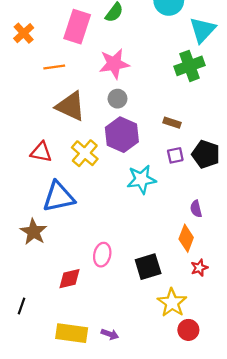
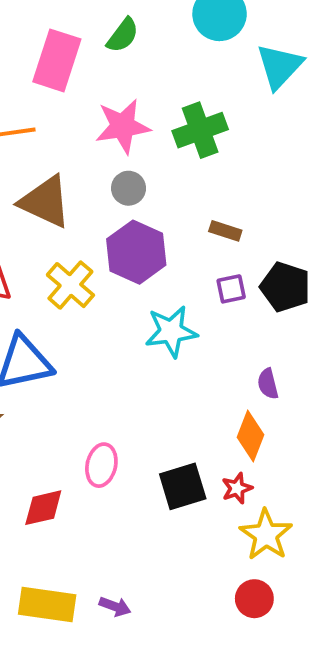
green cross: (189, 66) -> (200, 130), moved
red star: (199, 268) -> (237, 488), moved
yellow star: (172, 303) -> (266, 535), moved

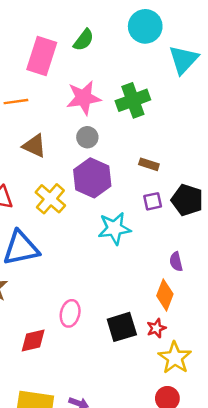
brown triangle: (45, 202) -> (34, 146), size x0.7

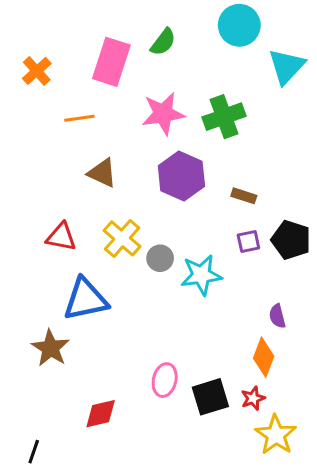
gray circle: (87, 137) -> (160, 258), moved
purple hexagon: (92, 178) -> (181, 176), moved
pink ellipse: (70, 313) -> (165, 380), moved

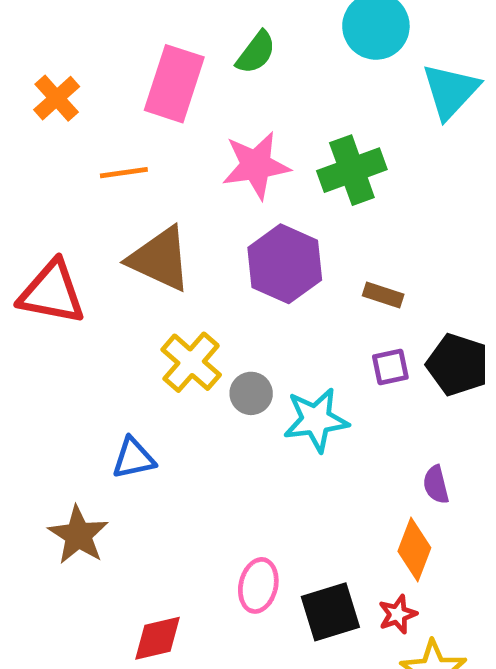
brown triangle: (102, 173) -> (160, 259), size x1.4
red triangle: (61, 237) -> (52, 293), moved, size x1.4
blue triangle: (85, 299) -> (133, 458), size x0.6

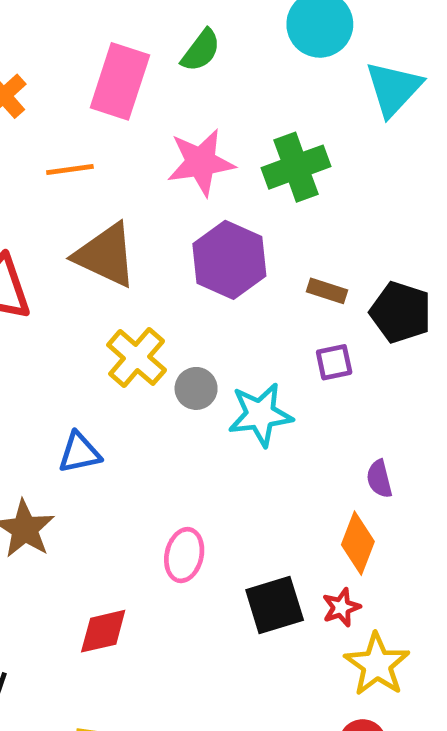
black pentagon: (458, 365) -> (401, 312), moved
pink ellipse: (258, 585) -> (184, 555), moved

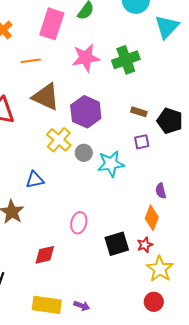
purple hexagon: (229, 260) -> (86, 112), moved

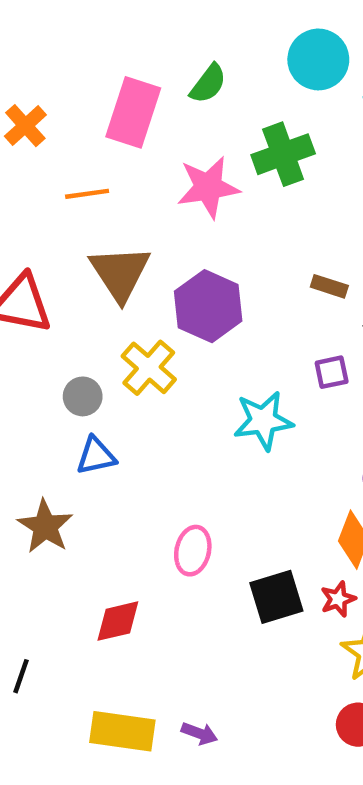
green cross: (126, 60) -> (283, 154), moved
brown triangle: (46, 97) -> (120, 273), turned 32
brown rectangle: (139, 112) -> (329, 286), moved
gray circle: (84, 153) -> (83, 396), moved

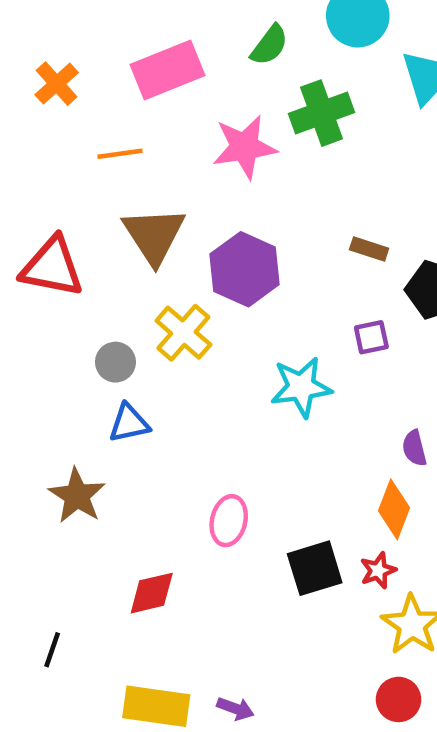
green semicircle: (208, 84) -> (269, 45), moved
pink rectangle: (133, 112) -> (168, 70), turned 50

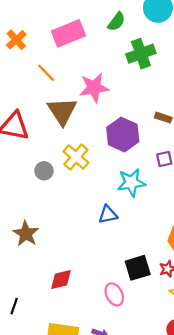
pink star: (245, 147) -> (94, 88), moved
orange line: (120, 154) -> (46, 73), turned 54
purple hexagon: (245, 269) -> (123, 135), moved
blue triangle: (129, 423) -> (108, 214), moved
pink ellipse: (229, 521) -> (114, 294), moved, turned -40

